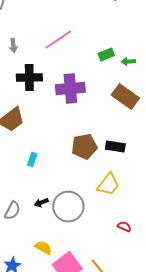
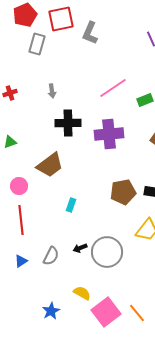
pink line: (58, 40) -> (113, 88), moved

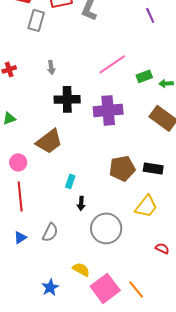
black arrow: (80, 248) -> (81, 203), moved, turned -64

